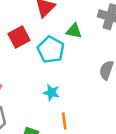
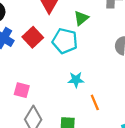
green triangle: (74, 31) -> (81, 18), turned -35

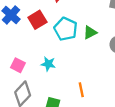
green triangle: (81, 18) -> (90, 32), moved
cyan star: (76, 80) -> (48, 64), moved

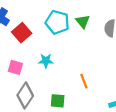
red square: (37, 20) -> (22, 33), moved
green triangle: (90, 32) -> (83, 21), turned -32

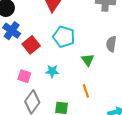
green triangle: (83, 21) -> (88, 60), moved

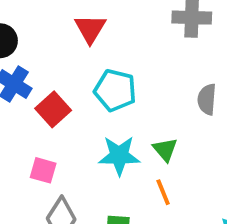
green triangle: (88, 60) -> (165, 150), moved
cyan star: (52, 71) -> (119, 156), moved, size x1.5

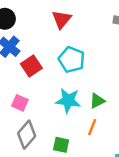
green triangle: (165, 150) -> (97, 101), turned 35
orange line: (163, 192) -> (92, 127), turned 35

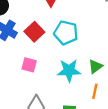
red square: (31, 66) -> (34, 32), moved
pink square: (20, 103) -> (29, 65), moved

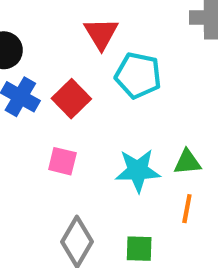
cyan pentagon: (66, 33) -> (138, 75), moved
green triangle: (95, 66) -> (187, 162), turned 32

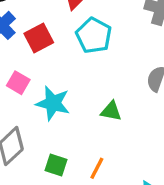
cyan star: (138, 171) -> (53, 103), moved
orange line: (187, 209) -> (97, 168), moved

